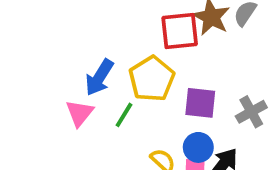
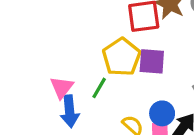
blue arrow: (99, 77) -> (70, 111), moved, turned -36
purple square: (200, 103) -> (152, 61), moved

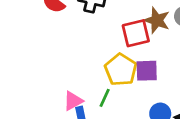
pink triangle: (62, 87) -> (73, 101), turned 30

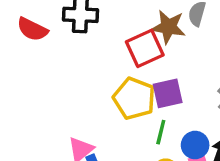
green line: (105, 98) -> (161, 132), moved

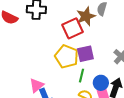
brown star: (168, 27) -> (86, 16), turned -30

